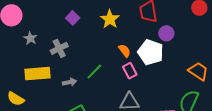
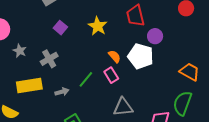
pink rectangle: (130, 71) -> (111, 75), moved

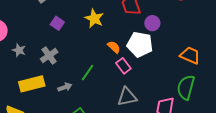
pink rectangle: (111, 75) -> (123, 66), moved

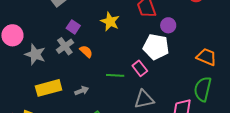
orange semicircle: (114, 47) -> (86, 51), moved
gray star: (19, 50) -> (35, 54), size x1.5
gray cross: (49, 56) -> (65, 46), moved
green line: (87, 73) -> (115, 75), moved, turned 60

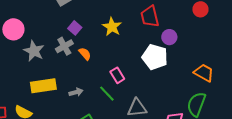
pink rectangle: (140, 68) -> (117, 75), moved
green line: (115, 75) -> (107, 94), moved, turned 36

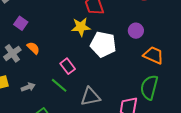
yellow star: (112, 27) -> (81, 27), moved, turned -30
purple circle: (169, 37) -> (136, 31), moved
gray cross: (64, 46) -> (12, 53), moved

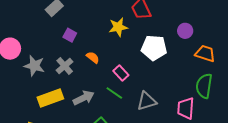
yellow star: (81, 27) -> (118, 27), moved
orange semicircle: (33, 48) -> (93, 57), moved
gray arrow: (28, 87) -> (84, 98), size x1.5

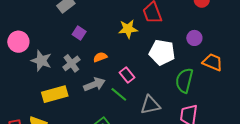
orange semicircle: (93, 57) -> (100, 57), turned -64
green semicircle: (204, 86) -> (184, 80), moved
gray arrow: (84, 98) -> (94, 84), moved

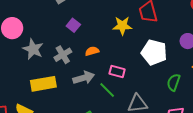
pink rectangle: (127, 75) -> (117, 71), turned -42
green semicircle: (184, 80) -> (174, 82), size x0.7

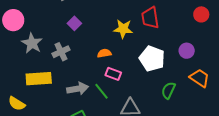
orange semicircle: (92, 51) -> (104, 53), moved
gray arrow: (84, 78) -> (78, 89), moved

